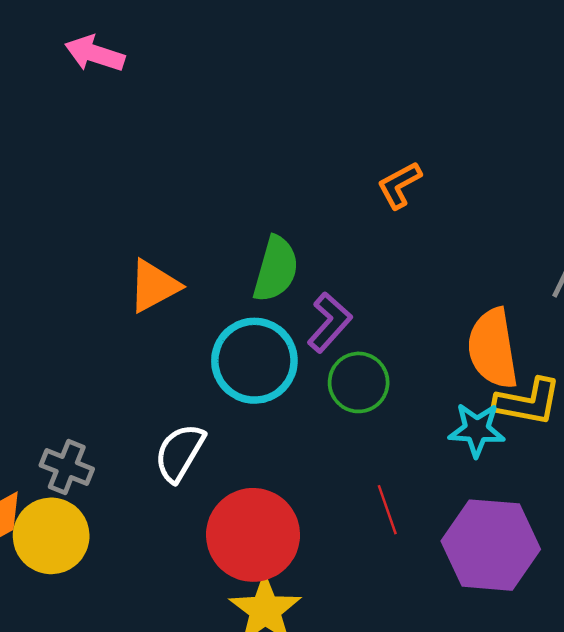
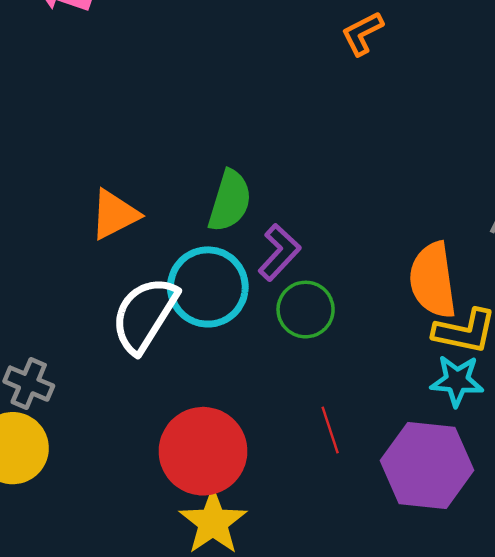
orange L-shape: (399, 185) -> (362, 33), moved
cyan star: (477, 430) -> (457, 381), moved
white semicircle: (180, 453) -> (145, 315), moved, size x1.4

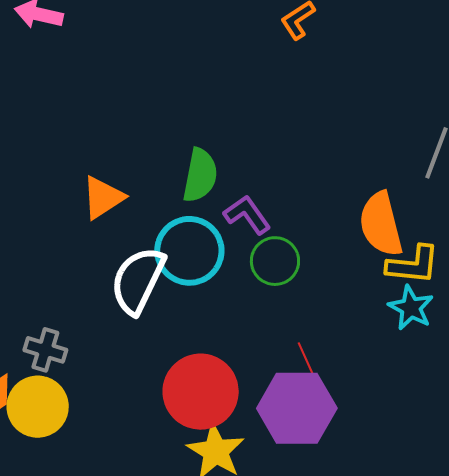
purple L-shape: (279, 252) -> (247, 215), turned -72
cyan star: (457, 381) -> (411, 308), turned 30
purple hexagon: (427, 465) -> (297, 408), moved

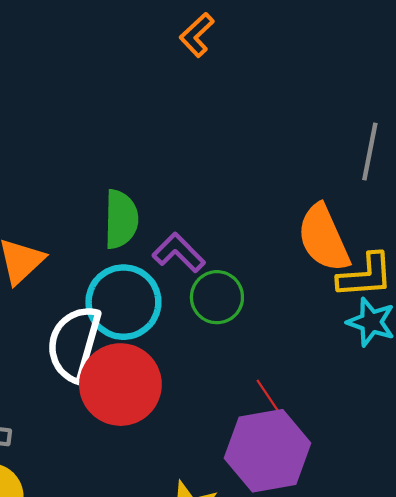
red circle: (201, 392) -> (120, 385), moved

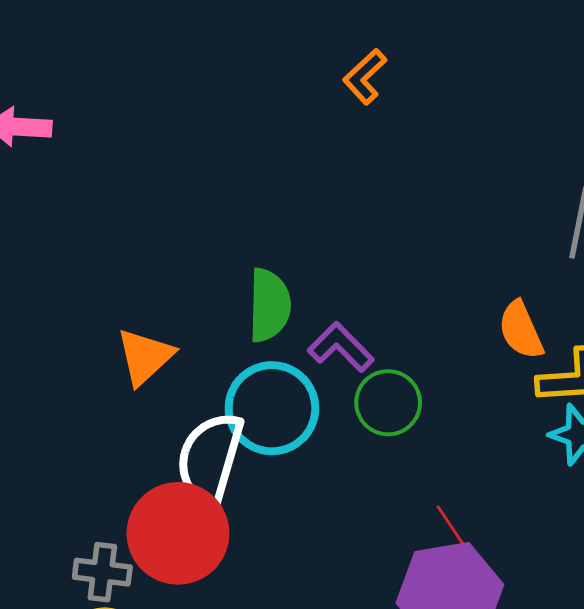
orange semicircle: (324, 238) -> (521, 330), size x0.7
red circle: (120, 385) -> (178, 533), moved

